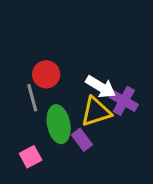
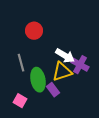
red circle: (46, 74) -> (34, 31), moved
pink square: (31, 157) -> (20, 101), turned -32

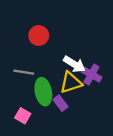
gray line: (21, 63) -> (24, 72), turned -66

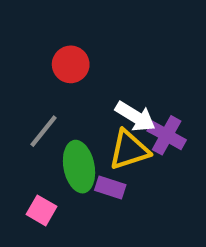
gray line: (24, 72) -> (44, 131), turned -60
purple rectangle: (61, 103) -> (110, 187), turned -35

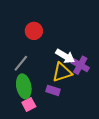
green ellipse: (79, 167) -> (24, 86), moved
pink square: (41, 210) -> (29, 105), moved, turned 32

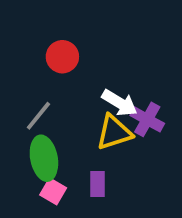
purple rectangle: (53, 90) -> (97, 184), moved, turned 72
pink square: (29, 105) -> (53, 191), turned -32

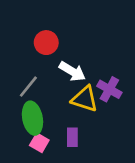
white arrow: (120, 103) -> (72, 71), moved
yellow triangle: (114, 132) -> (85, 99), turned 36

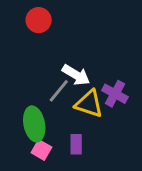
red circle: (46, 43) -> (39, 20), moved
gray line: (28, 87) -> (59, 91), moved

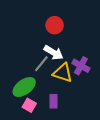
red circle: (39, 20) -> (55, 25), moved
green ellipse: (34, 124) -> (24, 87), turned 65

